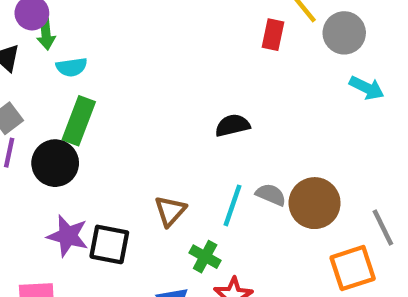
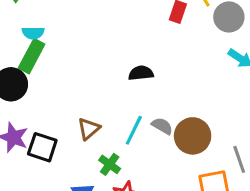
cyan semicircle: (72, 67) -> (33, 33), moved

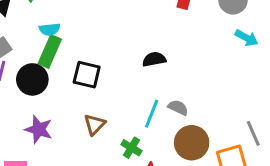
brown triangle: (89, 129) -> (94, 124), moved
brown circle: (193, 136) -> (192, 143), moved
black square: (42, 147) -> (87, 75), moved

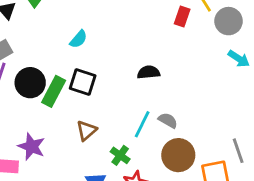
cyan semicircle: (50, 29) -> (78, 39), moved, turned -48
green rectangle: (50, 51) -> (54, 91), moved
purple star: (39, 129) -> (31, 147), moved

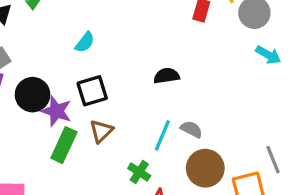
black square: (83, 82) -> (92, 91), turned -32
green rectangle: (54, 91) -> (64, 145), moved
brown triangle: (86, 130) -> (101, 131), moved
purple star: (31, 147) -> (56, 111), moved

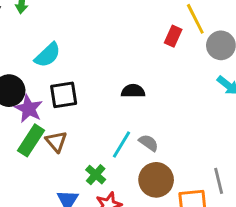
cyan semicircle: (85, 42) -> (48, 55), moved, size x1.4
brown triangle: (101, 131) -> (56, 141), moved, turned -35

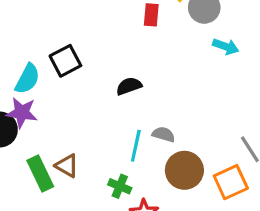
black square: (64, 95) -> (65, 61), moved
purple star: (29, 109) -> (22, 113), moved
green rectangle: (31, 140) -> (40, 174), turned -40

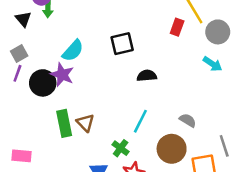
cyan arrow: (226, 47) -> (212, 64), moved
black square: (65, 61) -> (122, 44), moved
gray semicircle: (163, 134) -> (188, 120), moved

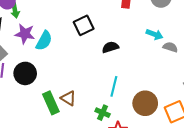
cyan arrow: (212, 64) -> (155, 34), moved
purple star: (62, 75) -> (25, 34), moved
gray semicircle: (188, 120) -> (170, 47), moved

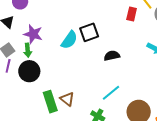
green arrow: (15, 11) -> (28, 50), moved
cyan semicircle: (44, 41) -> (69, 40), moved
cyan line: (114, 86) -> (111, 93), turned 30

